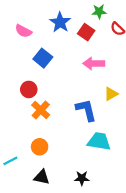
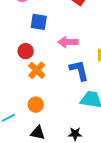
blue square: (43, 58) -> (39, 22), turned -30
pink arrow: (94, 63) -> (68, 42), moved

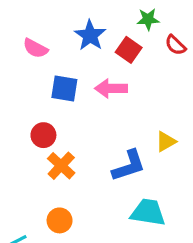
pink arrow: (68, 42) -> (111, 88), moved
blue L-shape: (79, 70) -> (129, 166), turned 85

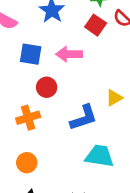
red square: (129, 50) -> (96, 25), moved
red circle: (43, 135) -> (47, 87), moved
orange cross: (61, 166) -> (28, 118), turned 30

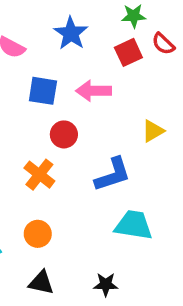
red square: (96, 25) -> (128, 52), turned 30
yellow triangle: (114, 98) -> (153, 131), moved
orange cross: (28, 118) -> (39, 175), turned -35

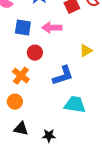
orange circle: (38, 234) -> (15, 102), moved
black triangle: (41, 283) -> (21, 129), moved
black star: (106, 284) -> (49, 136), moved

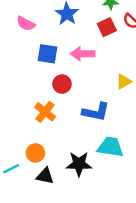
blue L-shape: (63, 76) -> (96, 112), turned 30
orange circle: (15, 102) -> (35, 153), moved
black star: (49, 136) -> (79, 164), moved, size x1.5

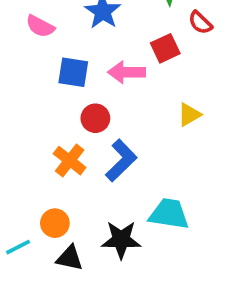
red square: (107, 27) -> (165, 48), moved
blue L-shape: (96, 112) -> (121, 161), moved, turned -56

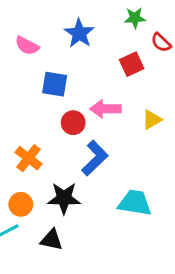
pink arrow: (127, 72) -> (106, 109), moved
orange cross: (70, 161) -> (28, 158), moved
orange circle: (55, 223) -> (21, 204), moved
black star: (121, 240) -> (64, 198), moved

